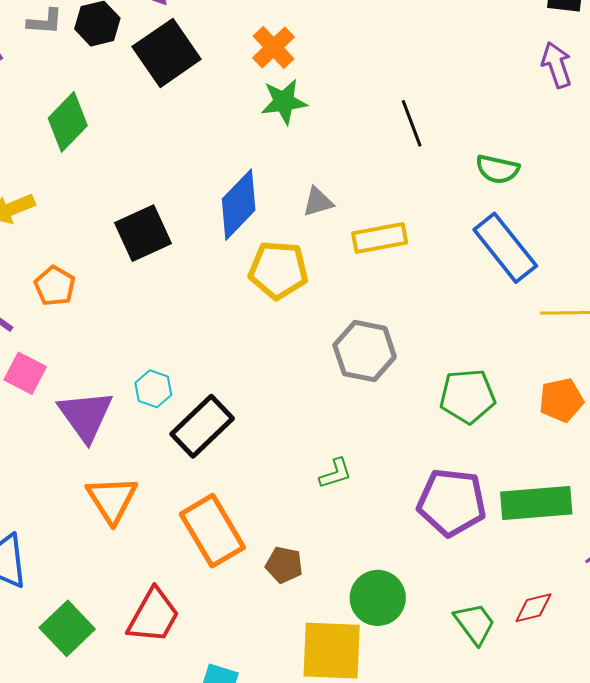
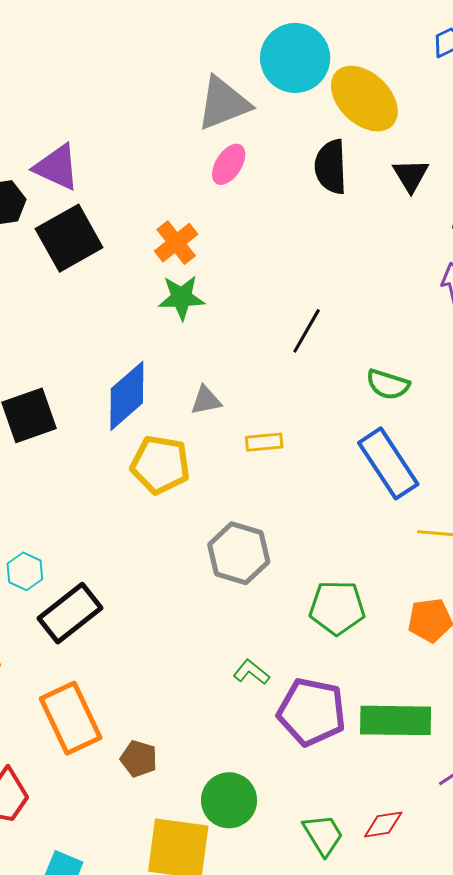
black line: (412, 123) -> (307, 331), turned 45
yellow rectangle: (380, 238) -> (264, 442), size x0.7
green L-shape: (335, 473) -> (251, 672), moved, turned -129

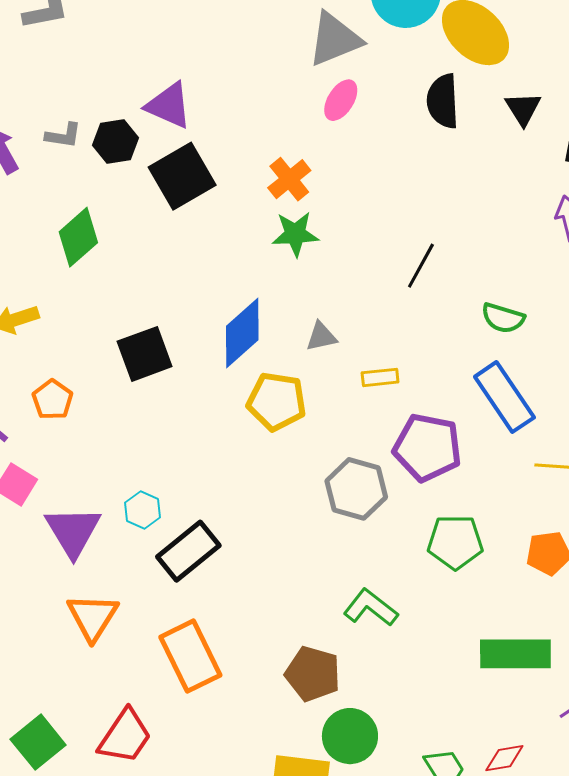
green L-shape: (251, 672) -> (371, 608), size x1.5
purple pentagon: (312, 712) -> (427, 448), moved
brown pentagon: (139, 759) -> (313, 674), moved, size x1.5

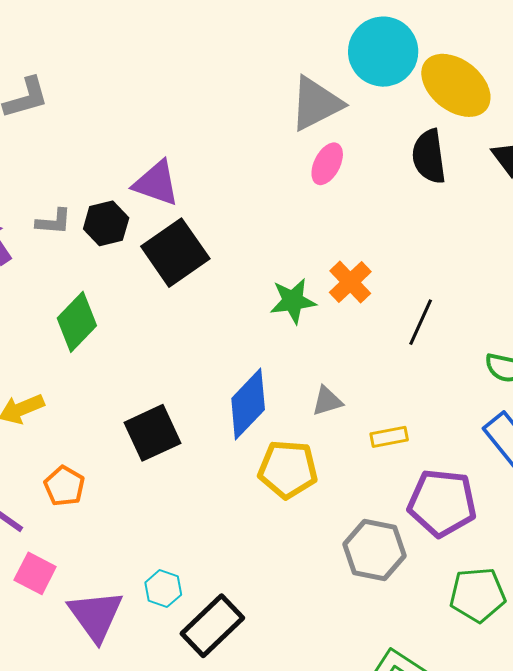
orange cross: (289, 179) -> (350, 282), moved

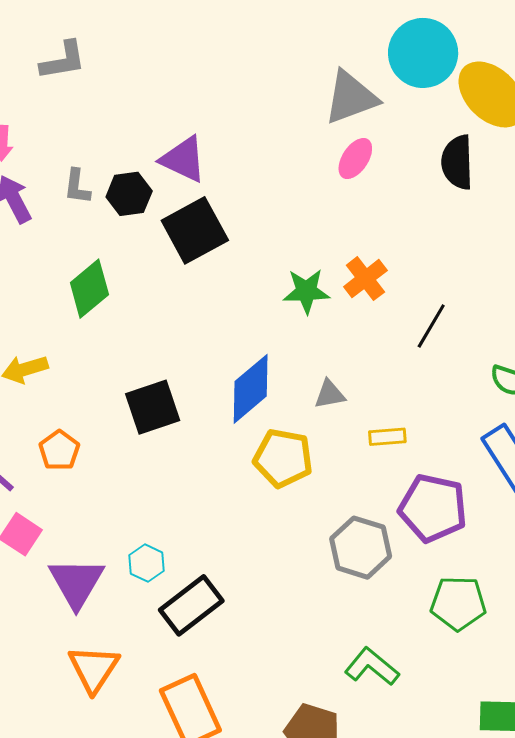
gray L-shape: (54, 222) -> (77, 187), turned 87

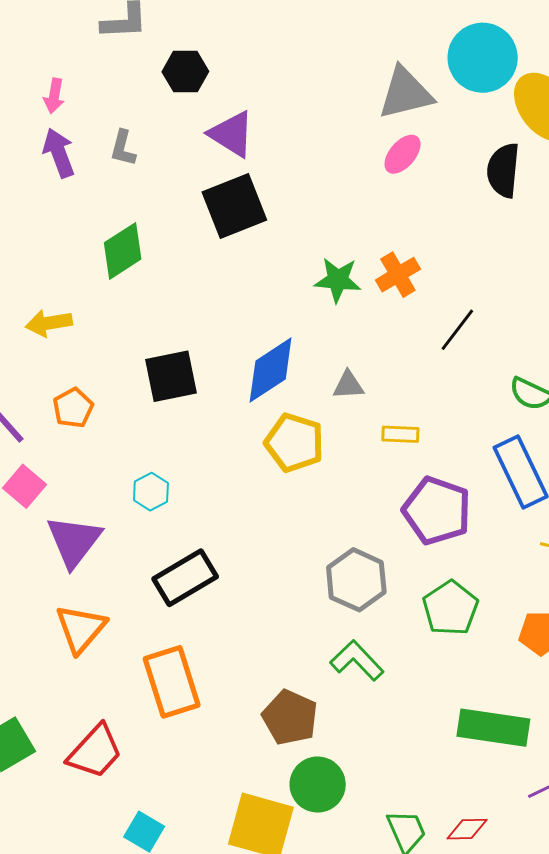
black hexagon: (129, 194) -> (185, 72), moved
gray hexagon: (361, 548) -> (356, 580), moved
cyan hexagon: (146, 563) -> (151, 492), moved
green pentagon: (458, 603) -> (450, 608), turned 30

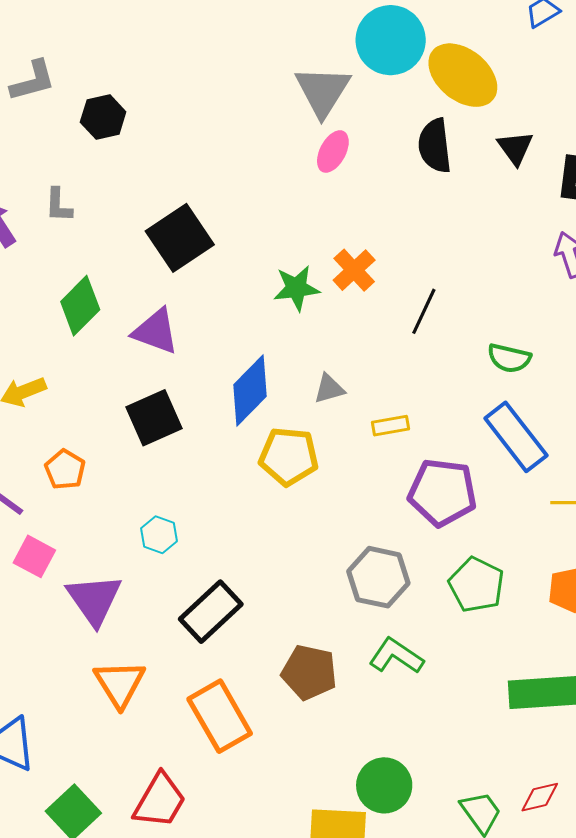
gray triangle: (405, 93) -> (323, 91), turned -32
purple triangle: (232, 134) -> (156, 331), moved
brown pentagon: (290, 717) -> (309, 672), moved

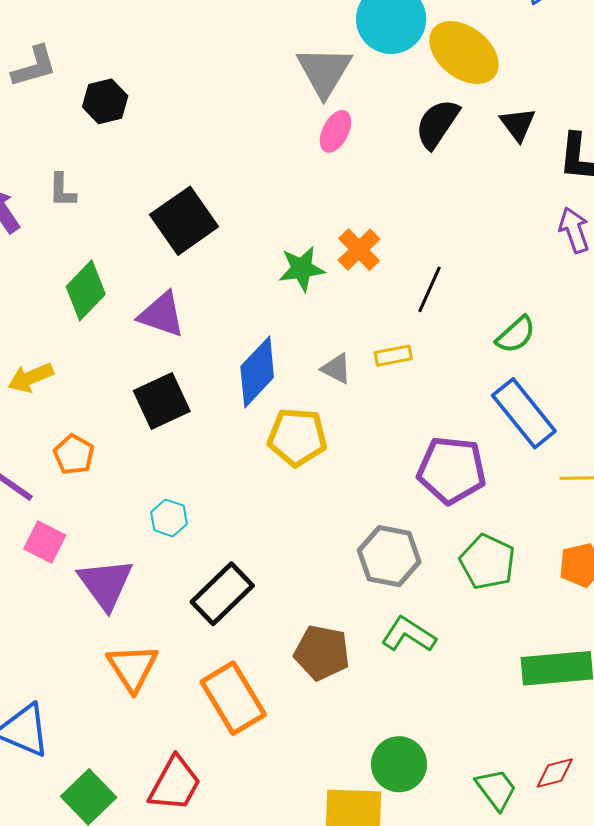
black semicircle: (435, 146) -> (437, 124), turned 42
green semicircle: (509, 358) -> (516, 335), turned -54
gray triangle: (329, 389) -> (336, 369), turned 44
yellow rectangle: (391, 426) -> (393, 356), moved

